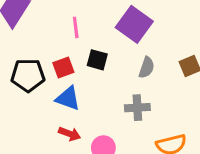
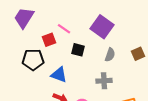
pink line: (76, 27) -> (64, 29), turned -48
red square: (63, 68) -> (49, 40), moved

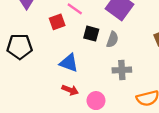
gray semicircle: (110, 55) -> (112, 39), moved
black pentagon: (33, 60) -> (20, 46), moved

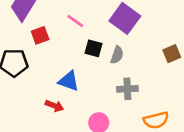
red square: (57, 22) -> (40, 35), moved
red arrow: (70, 90) -> (54, 106), moved

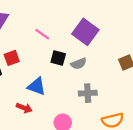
red square: (40, 35) -> (12, 58), moved
gray semicircle: (117, 55) -> (79, 64), turned 49

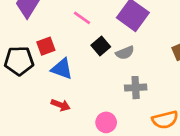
black square: (58, 58) -> (101, 46), turned 35
blue triangle: (37, 86) -> (62, 69), moved

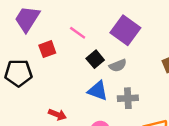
red square: (46, 46) -> (47, 49), moved
blue triangle: (62, 69) -> (98, 91), moved

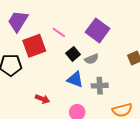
red square: (47, 49) -> (34, 46), size x1.6

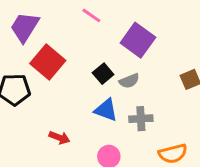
pink line: (59, 32) -> (91, 15), moved
red square: (34, 46) -> (48, 62), turned -30

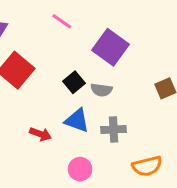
gray semicircle: (129, 81) -> (101, 90), turned 30
red arrow: (59, 138) -> (40, 134), moved

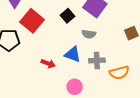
black square: (74, 82) -> (67, 16), moved
orange semicircle: (147, 166) -> (119, 73), moved

